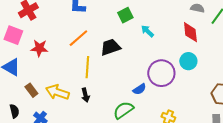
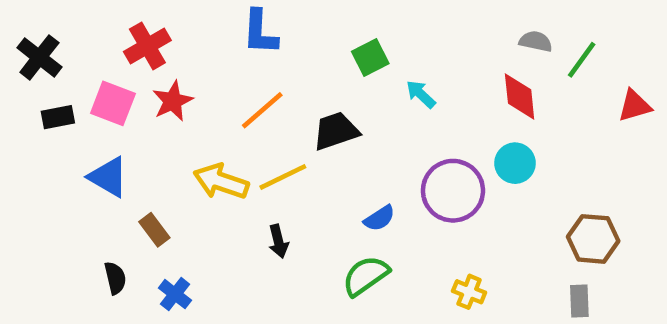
red star: (39, 48) -> (173, 101), moved, turned -30
yellow line: (87, 67) -> (283, 177), turned 60
blue semicircle: (139, 89) -> (379, 218), moved
yellow arrow: (57, 92) -> (221, 182), moved

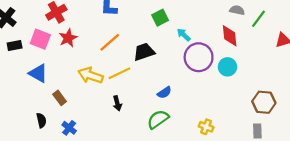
purple circle: (453, 191) -> (199, 57), moved

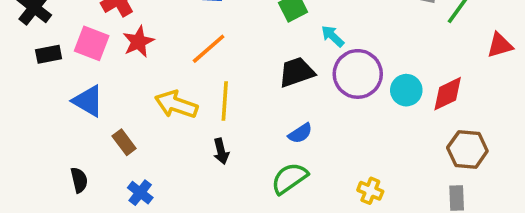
red diamond: (230, 36) -> (448, 94), moved, turned 70
black trapezoid: (144, 52) -> (297, 72), moved
yellow line: (119, 73) -> (225, 101), turned -60
black semicircle: (41, 120) -> (79, 180), moved

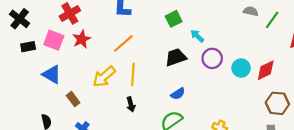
purple circle: (358, 74) -> (212, 58), size x0.7
yellow arrow: (176, 105) -> (104, 77), turned -60

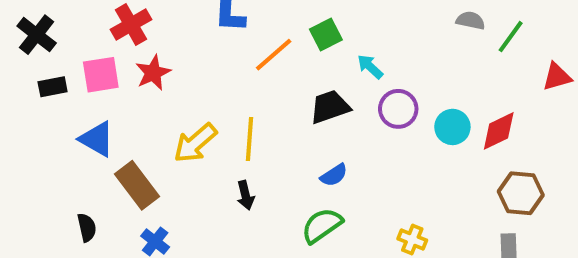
pink square: (54, 40) -> (101, 75), turned -30
orange line: (123, 43) -> (274, 55), moved
brown rectangle: (73, 99) -> (137, 185), size x1.6

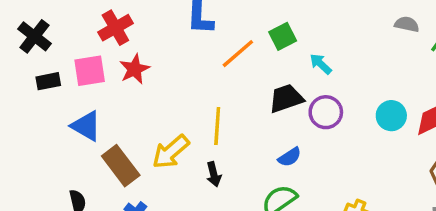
purple circle: (398, 109) -> (326, 112), moved
yellow arrow: (195, 143) -> (171, 152), moved

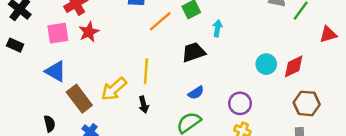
cyan arrow: (321, 64) -> (217, 28), turned 56
black rectangle: (48, 81) -> (15, 45), moved, turned 35
purple circle: (326, 112) -> (240, 103), moved

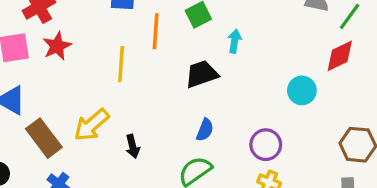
orange line: (160, 21) -> (156, 31), turned -45
red diamond: (294, 66) -> (340, 56), moved
yellow line: (146, 71) -> (121, 64), moved
blue semicircle: (196, 93) -> (205, 130), turned -35

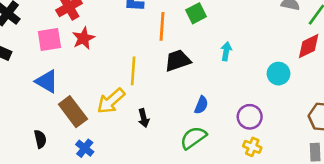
cyan arrow: (235, 41) -> (226, 51), moved
yellow line: (121, 64) -> (133, 71), moved
black trapezoid: (202, 74) -> (178, 60), moved

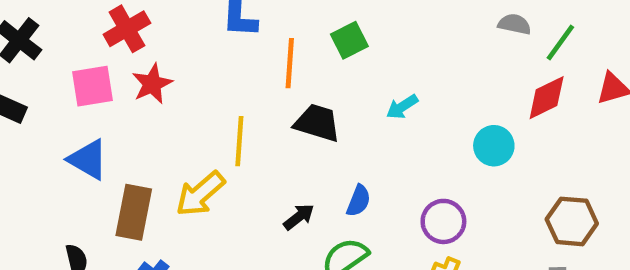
cyan arrow: (226, 51) -> (402, 107), turned -132
black trapezoid: (178, 60) -> (317, 123), turned 36
brown rectangle: (73, 112) -> (134, 212), turned 48
black arrow: (144, 118) -> (299, 217), moved, turned -114

